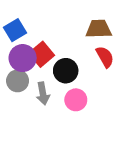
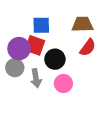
blue square: (15, 30) -> (41, 25), moved, turned 30
red square: (42, 54) -> (35, 45), turned -30
red semicircle: (105, 57) -> (88, 48), turned 66

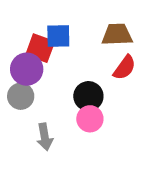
red square: (35, 45) -> (40, 48), moved
black circle: (55, 59) -> (88, 96), moved
gray arrow: (36, 78) -> (45, 137), moved

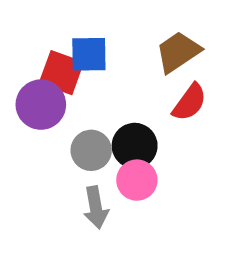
brown trapezoid: (117, 34) -> (178, 52), turned -32
gray circle: (21, 96) -> (91, 150), moved
gray arrow: (45, 137) -> (96, 207), moved

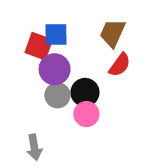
brown trapezoid: (178, 52) -> (112, 33), turned -32
purple circle: (41, 105) -> (55, 69), moved
gray arrow: (96, 207) -> (34, 147), moved

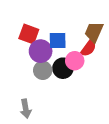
brown trapezoid: (112, 33) -> (94, 32), moved
blue square: (56, 35) -> (58, 40), moved
pink circle: (86, 114) -> (75, 61), moved

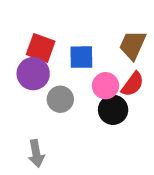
red semicircle: (89, 48) -> (133, 84), moved
purple circle: (41, 51) -> (33, 74), moved
black circle: (63, 68) -> (113, 110), moved

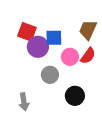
purple circle: (33, 74) -> (38, 47), moved
gray circle: (60, 99) -> (50, 75), moved
black circle: (113, 110) -> (75, 96), moved

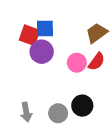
brown trapezoid: (88, 30) -> (97, 33), turned 30
blue square: (54, 38) -> (45, 29), moved
gray circle: (50, 75) -> (58, 113), moved

